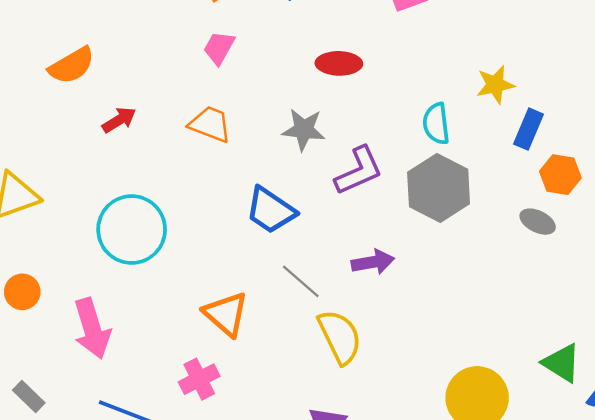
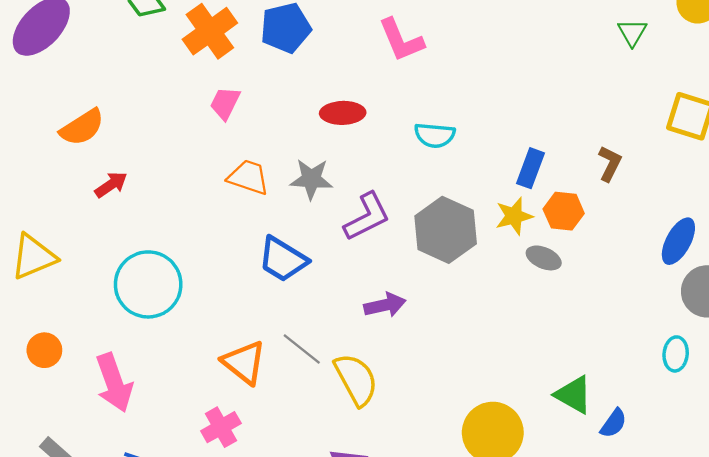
yellow star: (495, 85) -> (514, 216), moved
red arrow: (119, 120) -> (111, 185), moved
orange trapezoid: (210, 124) -> (248, 177), moved
cyan semicircle: (436, 124) -> (435, 135), moved, turned -75
gray line: (301, 281) -> (302, 349), moved

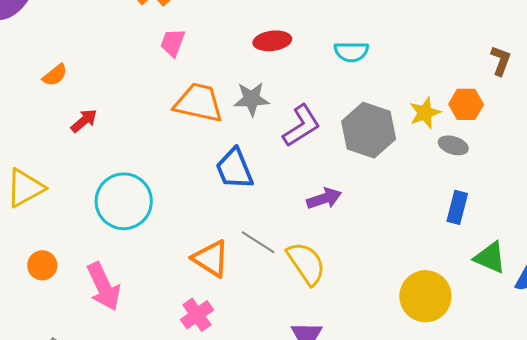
orange semicircle: (82, 127) -> (55, 75), size x0.7
blue rectangle: (530, 168) -> (457, 207), moved
orange trapezoid: (248, 177) -> (199, 103), size x1.4
blue trapezoid: (283, 259) -> (234, 169), turned 42

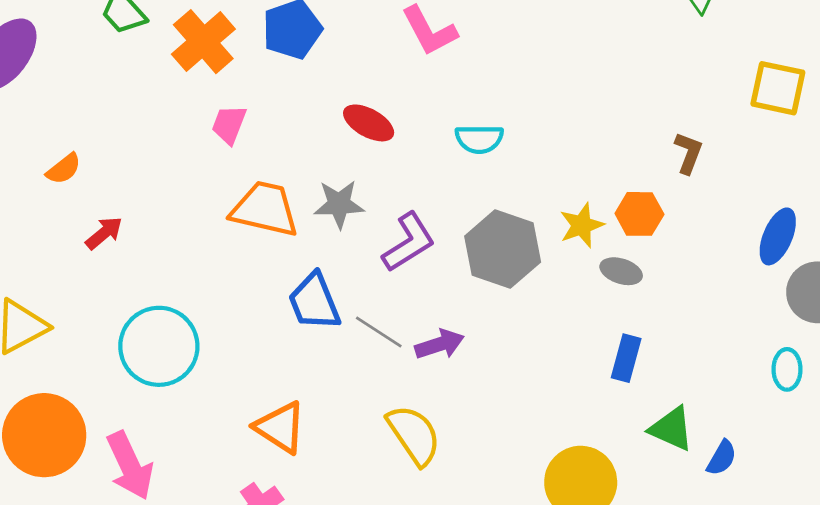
red ellipse: (272, 41) -> (369, 123), turned 36
gray line: (258, 242) -> (379, 332), moved
orange circle: (42, 265) -> (44, 435), size x2.0

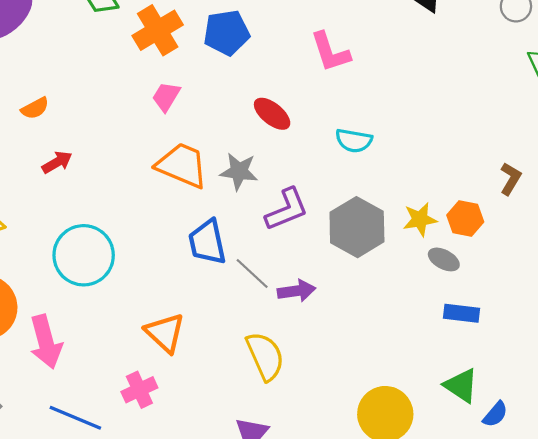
blue rectangle: (626, 358) -> (462, 313), moved, turned 72

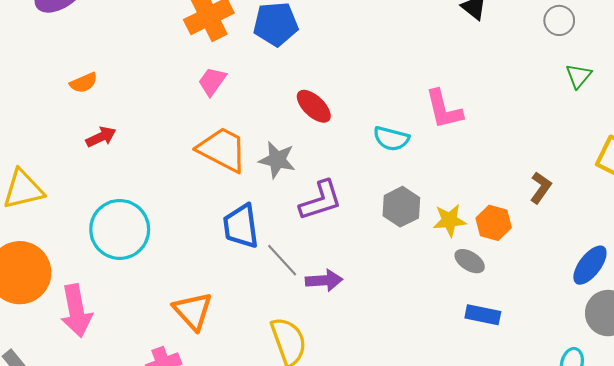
pink L-shape: (330, 52) -> (444, 109), moved
gray hexagon: (357, 227) -> (401, 207), moved, size x0.7

